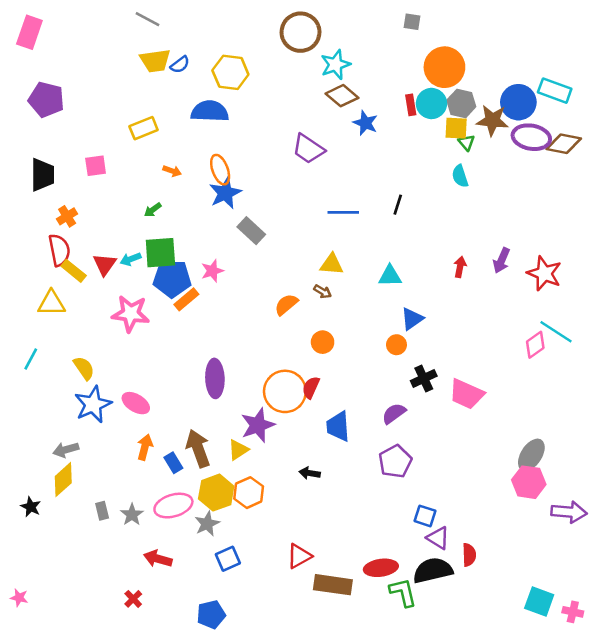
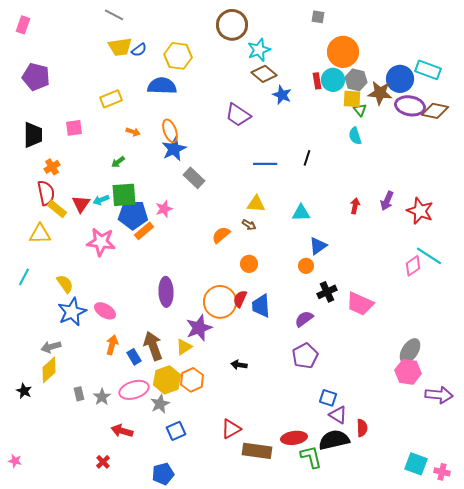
pink rectangle: (29, 32) -> (23, 25), size x0.7
blue trapezoid: (338, 426) -> (261, 306), moved

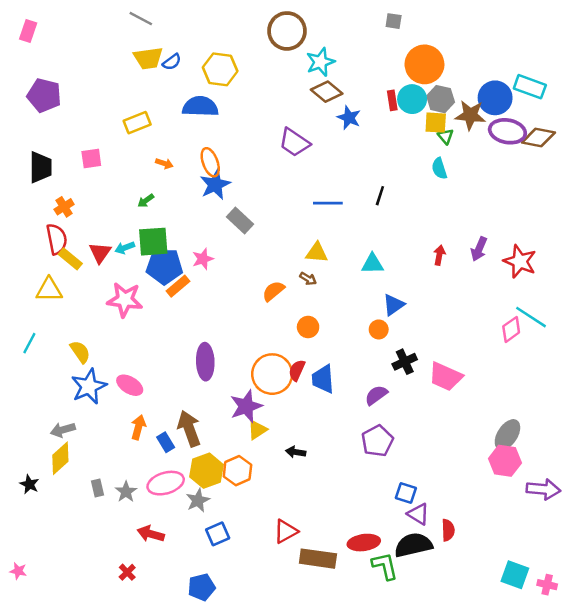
yellow triangle: (184, 347) -> (257, 430), moved

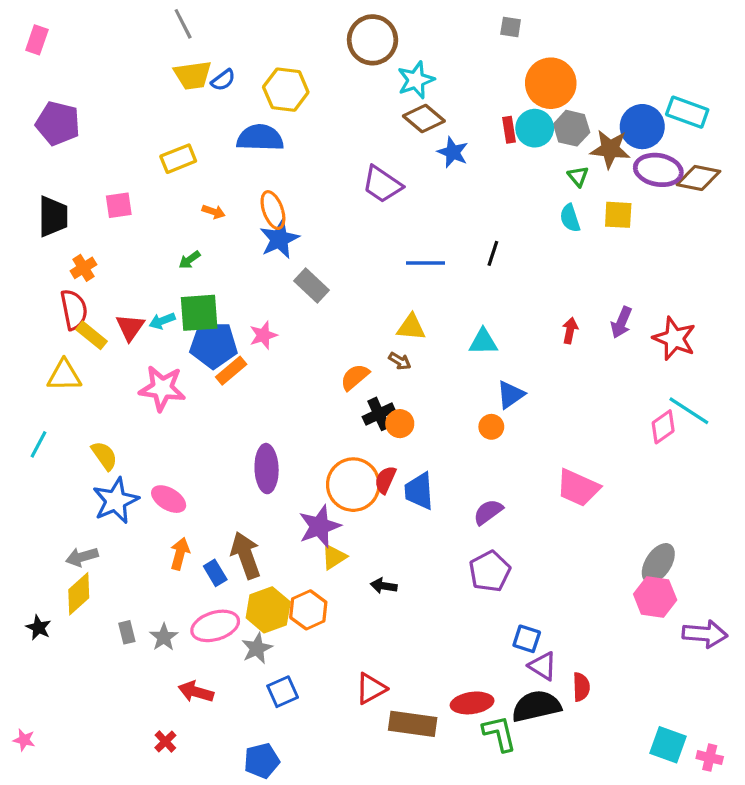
gray line: (141, 19) -> (183, 24), turned 35
yellow square: (436, 123) -> (618, 215), moved
black cross: (405, 362) -> (379, 414), moved

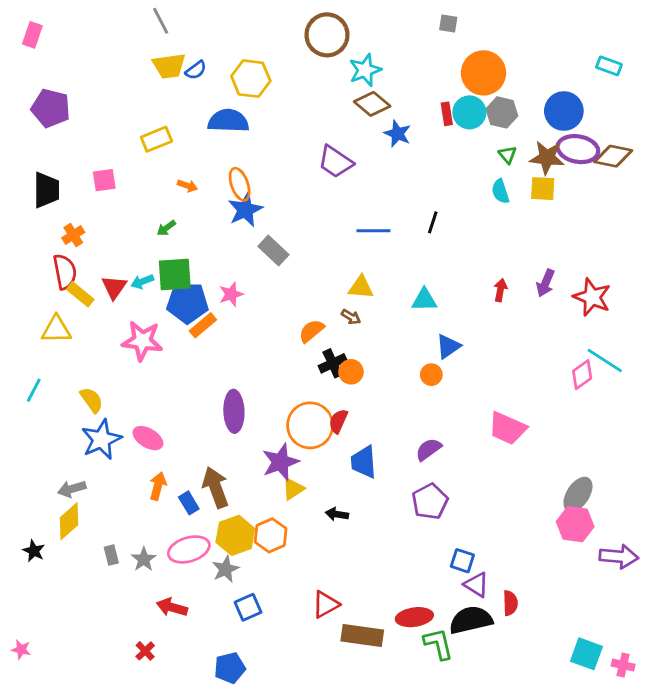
cyan rectangle: (687, 112) -> (609, 66), moved, size x0.7
brown star: (610, 149) -> (547, 158), moved
blue trapezoid: (419, 491) -> (364, 462), moved

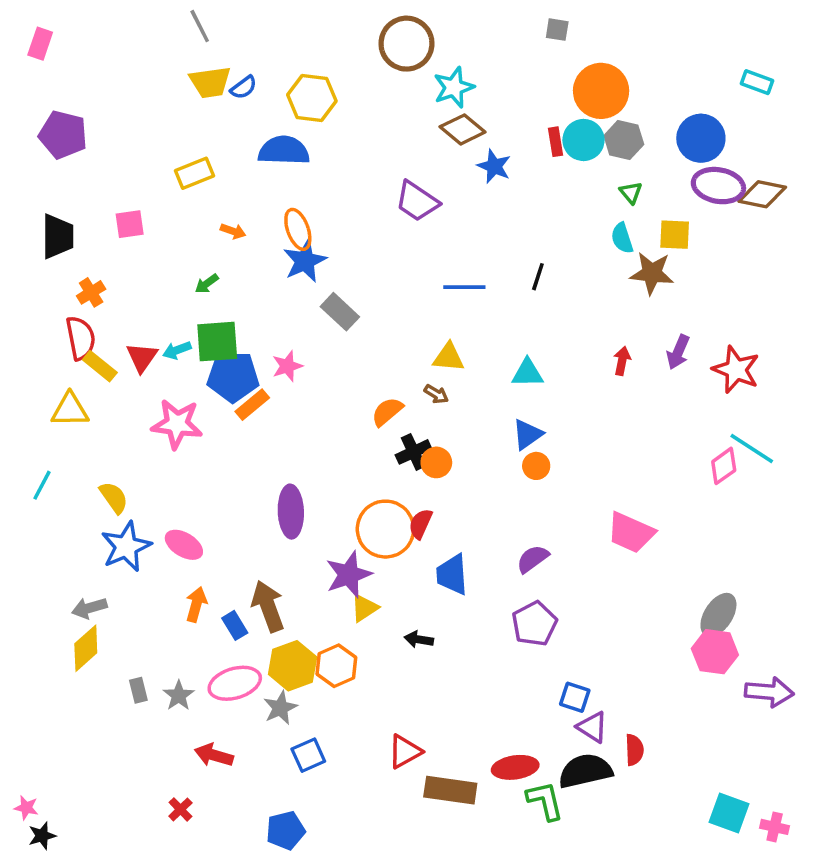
brown star: (547, 158) -> (652, 273), moved
blue triangle: (448, 346) -> (527, 434), moved
black star: (34, 551) -> (42, 836), moved, turned 30

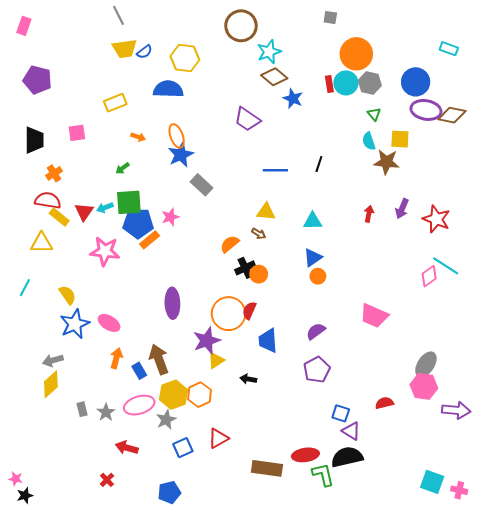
red semicircle: (81, 338) -> (48, 200), turned -70
red semicircle: (634, 750) -> (384, 403), moved, turned -102
red triangle: (405, 752) -> (218, 438), moved

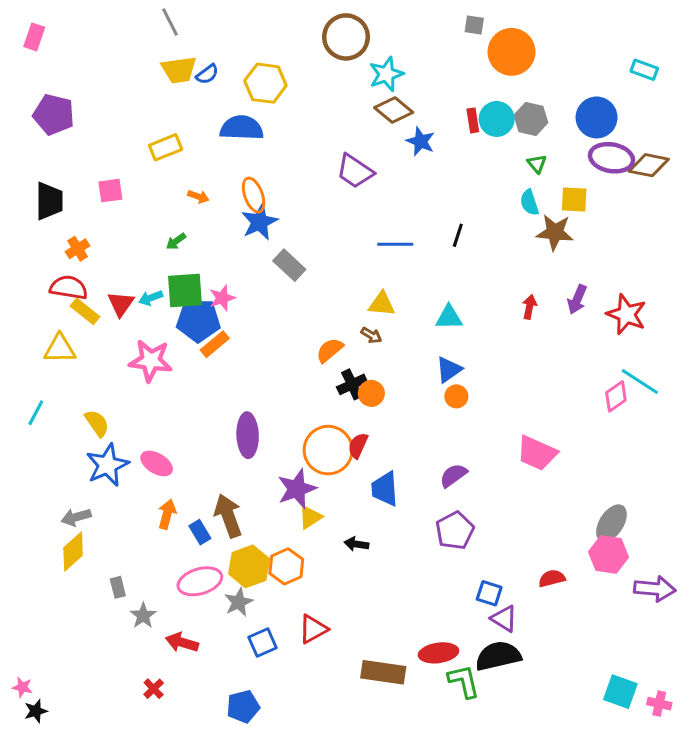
orange circle: (356, 54) -> (512, 52), moved
pink star: (170, 217) -> (222, 298), moved
gray star: (106, 412) -> (143, 616), moved

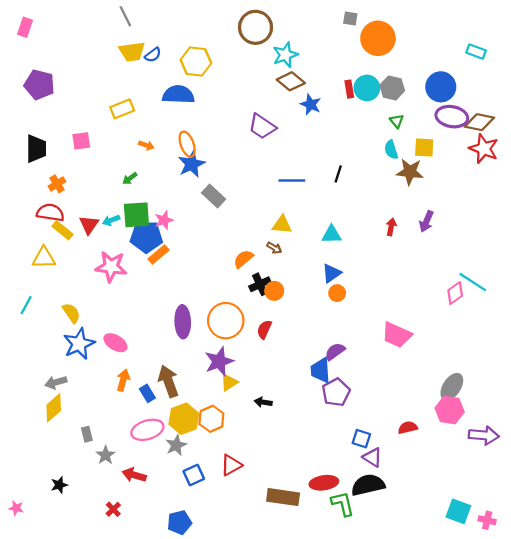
red star: (626, 314) -> (484, 149), moved
orange circle: (328, 450) -> (226, 321), moved
blue trapezoid: (385, 489) -> (321, 370), moved
black star: (36, 711) -> (59, 485), moved

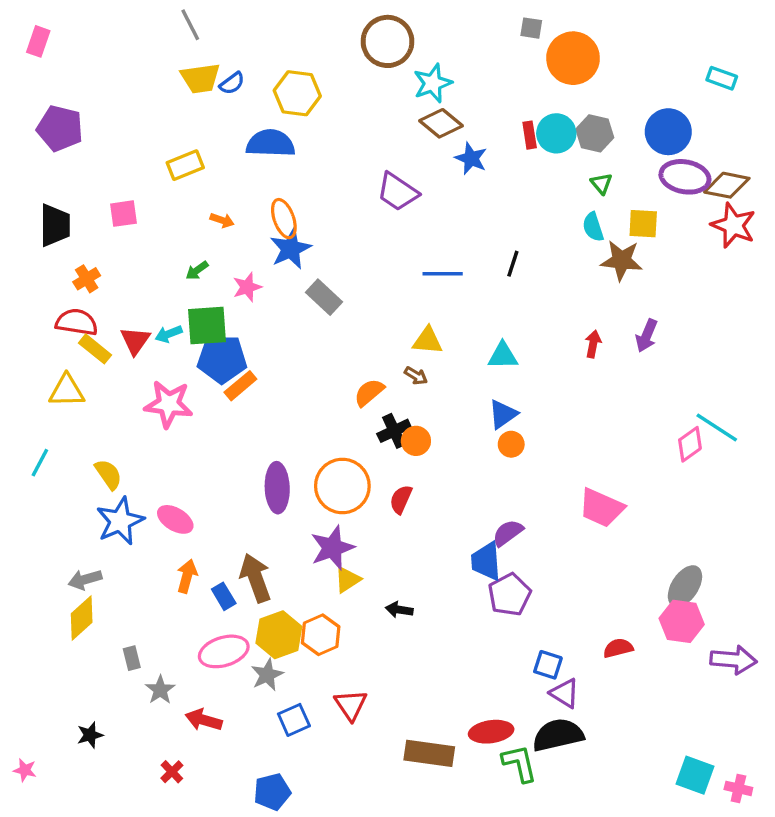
pink star: (164, 220) -> (247, 287), moved
red triangle: (231, 465) -> (351, 705), turned -35

